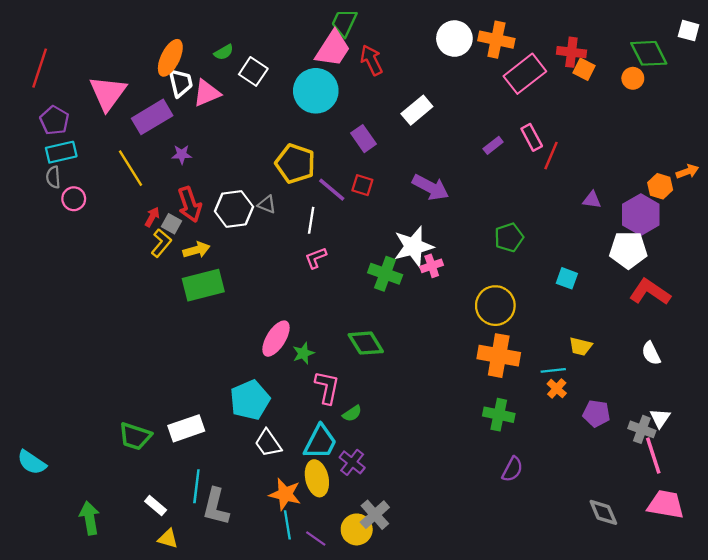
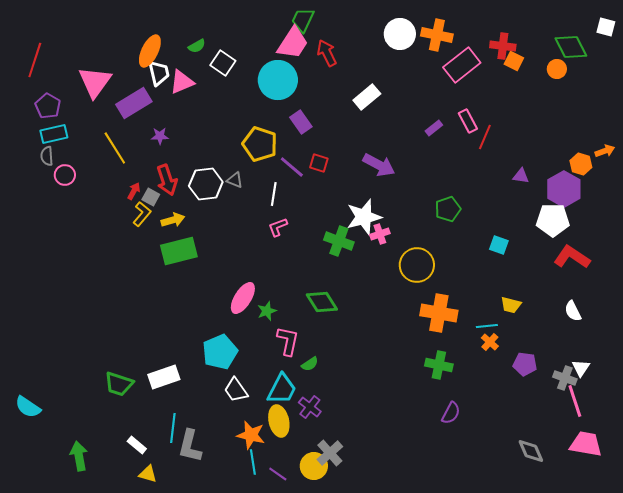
purple rectangle: (364, 139) -> (301, 122), moved
yellow circle: (495, 306) -> (417, 265), moved

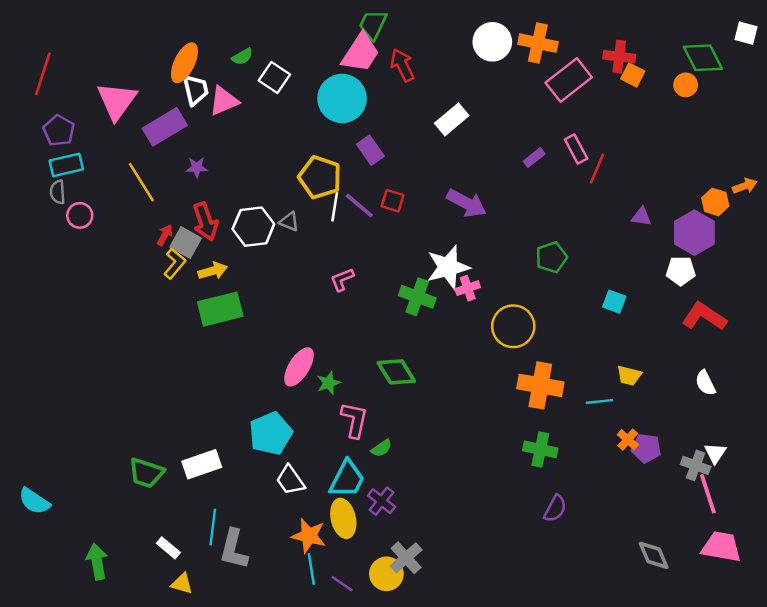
white line: (274, 194) -> (335, 207), moved
gray square: (151, 197) -> (186, 243), size x1.4
white pentagon: (553, 220) -> (681, 271), size x0.7
orange cross: (490, 342) -> (628, 440), moved

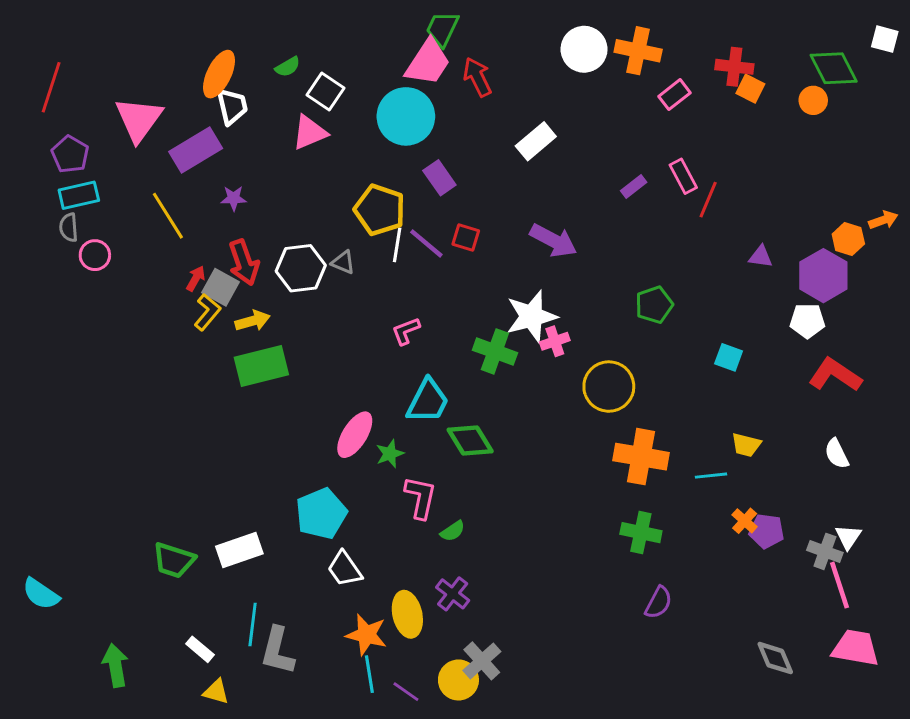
pink rectangle: (569, 80) -> (675, 95), size x0.6
pink triangle: (224, 101) -> (310, 132), moved
cyan trapezoid: (347, 479) -> (428, 401), moved

